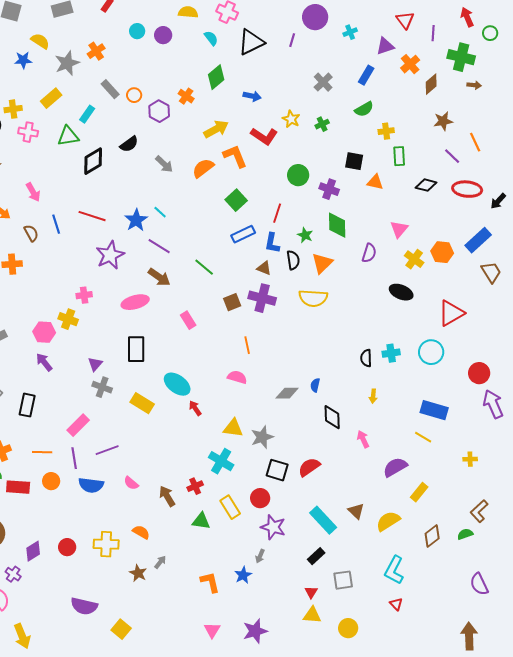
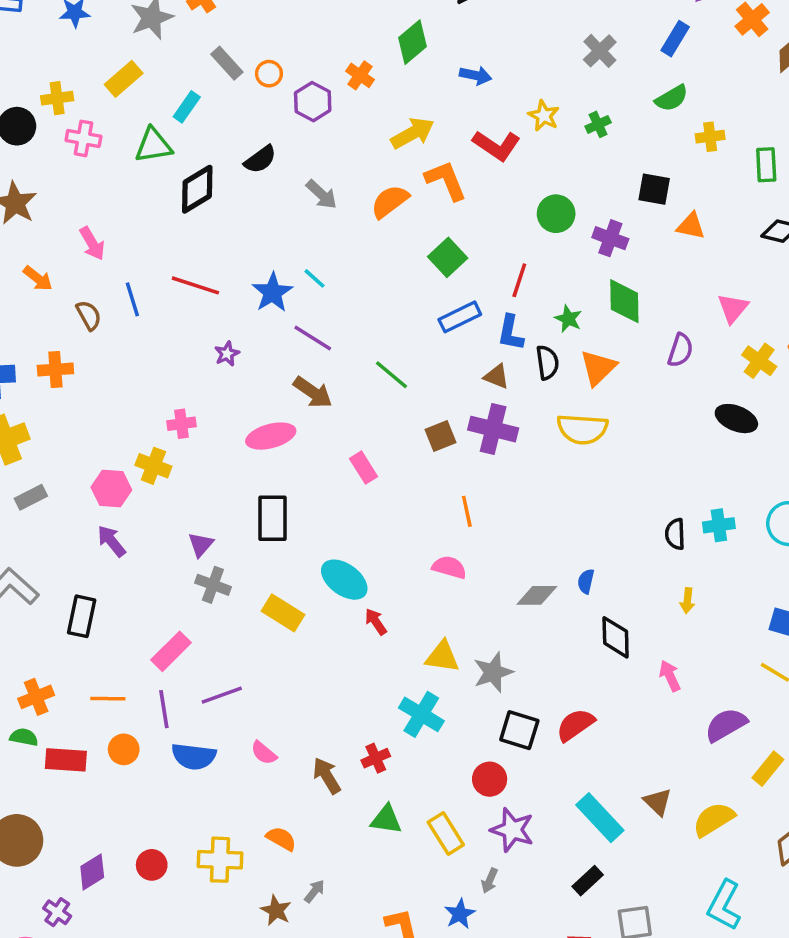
green rectangle: (399, 156) -> (766, 165), moved
purple star: (110, 255) -> (227, 354), size x0.5
yellow rectangle: (230, 507) -> (446, 833), moved

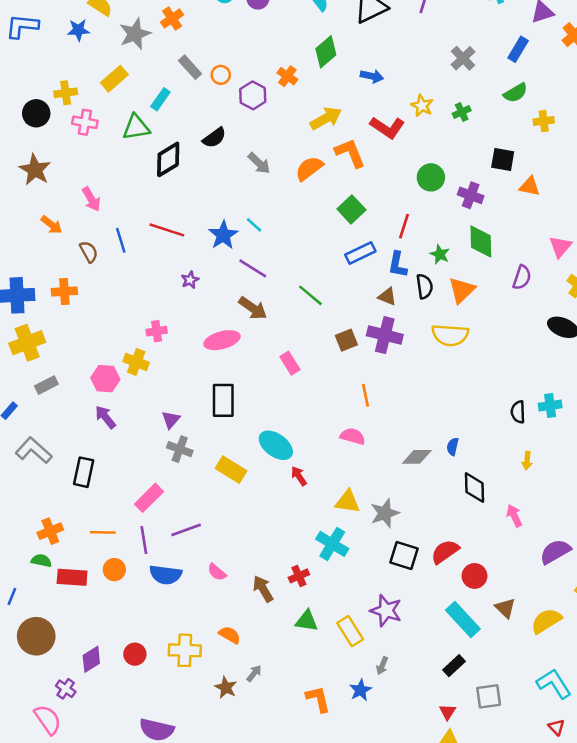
red circle: (490, 779) -> (474, 576), moved
purple star: (512, 830) -> (386, 611), moved
cyan L-shape: (724, 905) -> (554, 684), turned 120

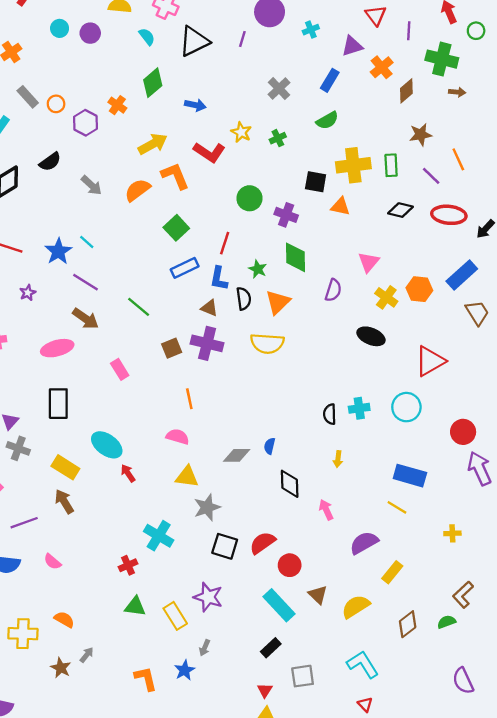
yellow cross: (544, 121) -> (353, 165), moved, size x1.8
yellow triangle: (348, 502) -> (187, 477), moved
brown arrow: (263, 589) -> (64, 501), moved

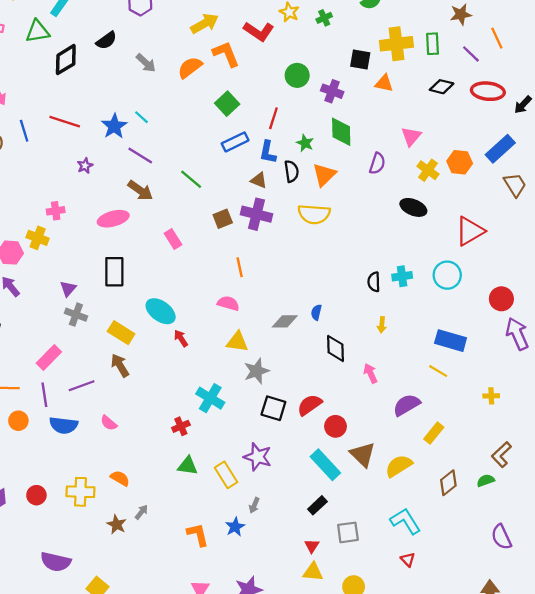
brown triangle: (318, 595) -> (363, 455), size x1.4

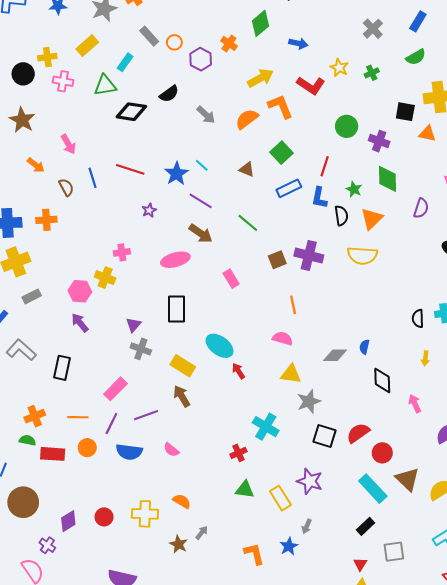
black diamond: (66, 60) -> (131, 112), turned 40
brown triangle: (259, 180) -> (247, 169), moved
purple line: (44, 395) -> (111, 423), turned 35

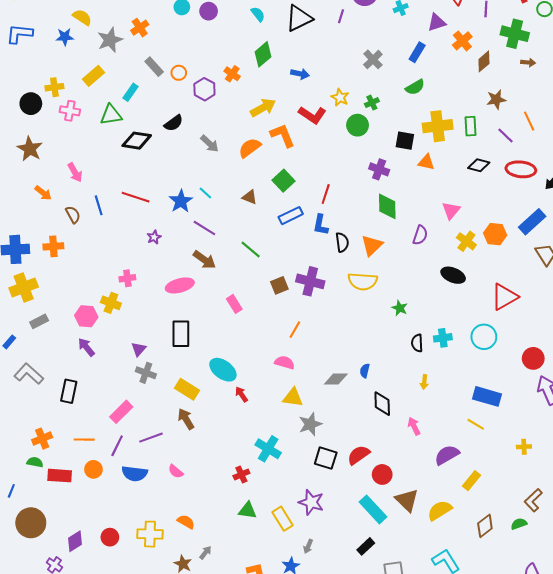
green circle: (347, 126) -> (358, 125), moved
green star: (354, 189) -> (400, 308), moved
orange line: (293, 305) -> (295, 330), turned 42

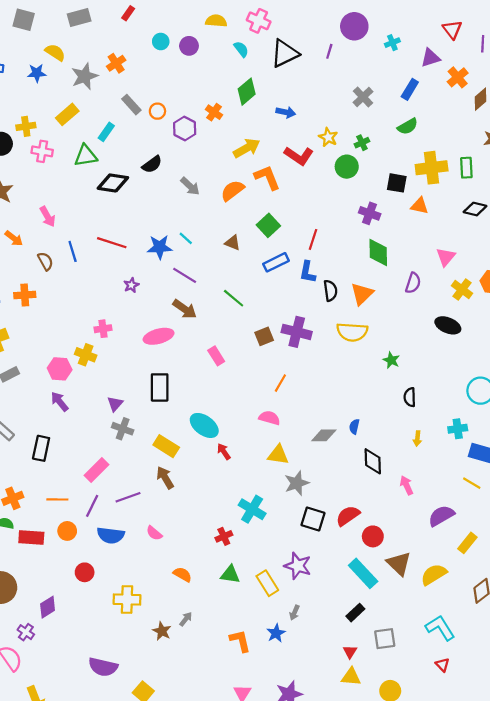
blue star: (181, 201) -> (160, 247), turned 30
cyan cross: (443, 338) -> (458, 429), moved
orange semicircle: (186, 522) -> (182, 574), moved
red circle: (110, 537) -> (85, 572), moved

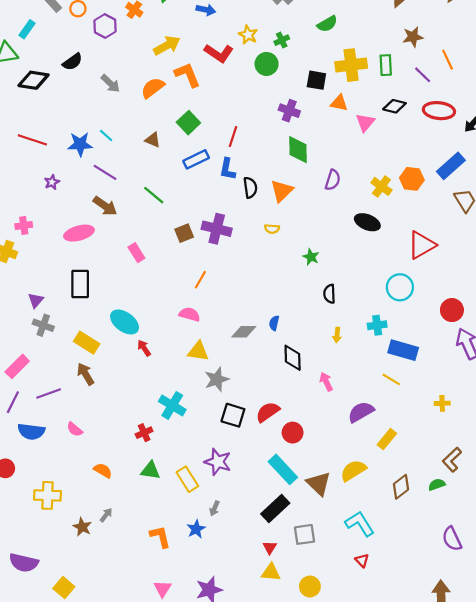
pink triangle: (446, 257) -> (365, 123), moved
yellow semicircle: (352, 332) -> (272, 229), size x0.5
brown triangle: (399, 564) -> (319, 484), moved
black rectangle: (355, 613) -> (275, 508), size x1.5

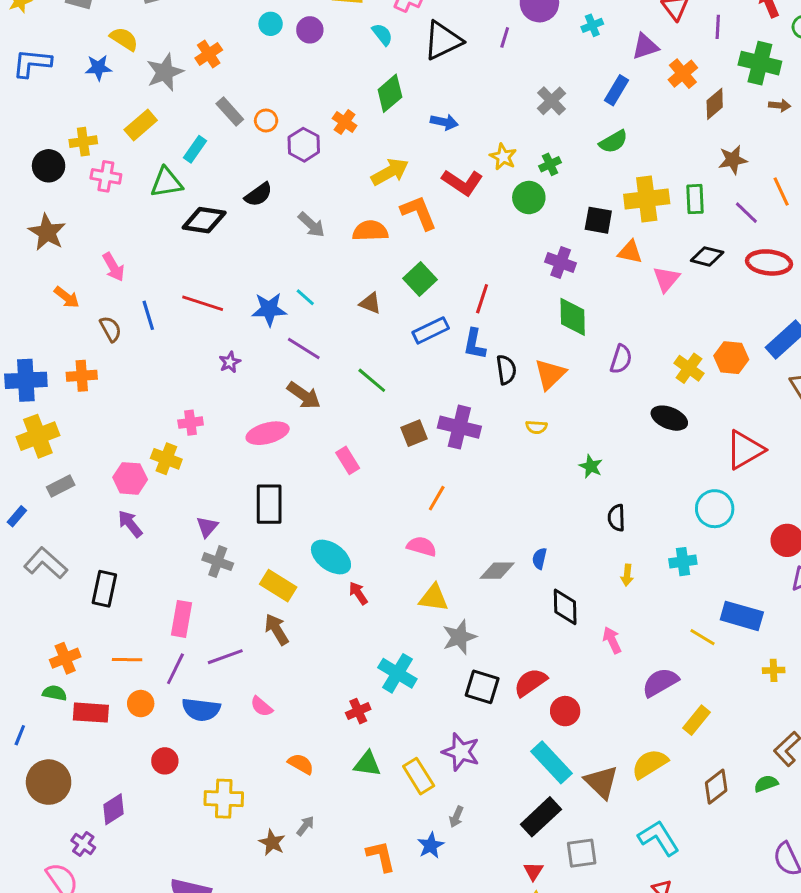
orange semicircle: (153, 88) -> (370, 231), turned 35
blue rectangle: (403, 350) -> (742, 616), moved
pink rectangle: (17, 366) -> (181, 619), turned -35

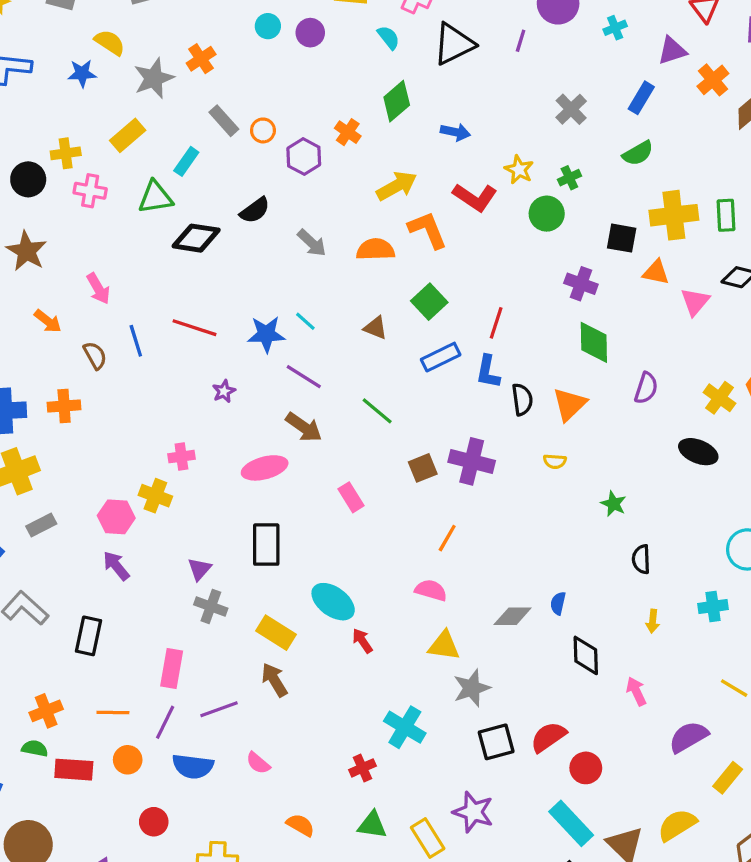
black square: (482, 687) -> (496, 742), turned -32

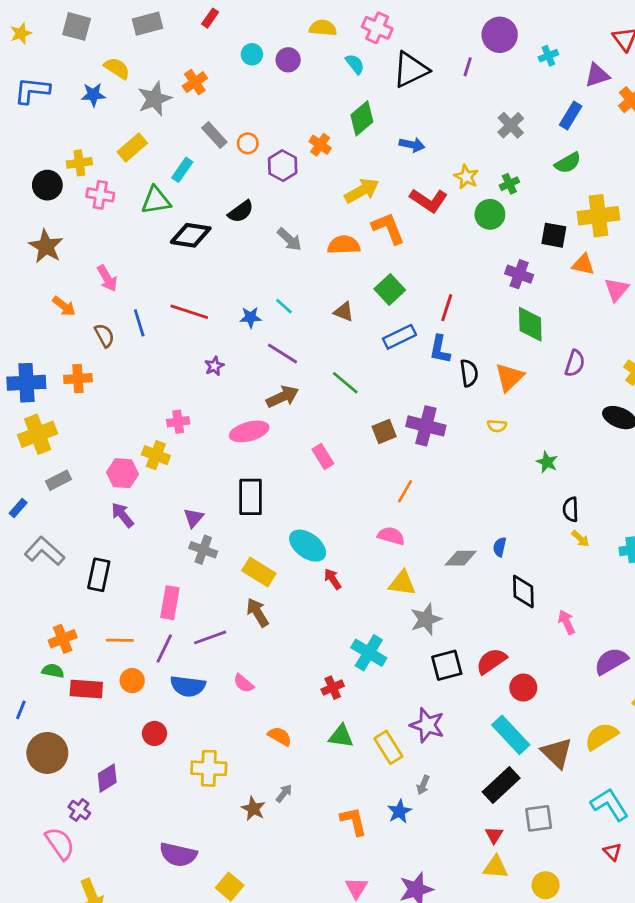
blue star: (266, 334) -> (251, 317), size x0.7
brown arrow: (304, 427) -> (283, 397), turned -60
yellow arrow: (653, 621) -> (580, 539), moved, turned -54

